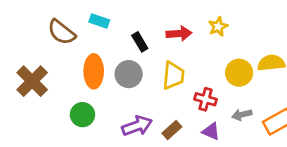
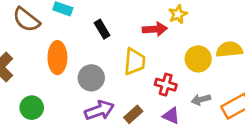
red arrow: (179, 34) -> (155, 29), moved
gray circle: (129, 74) -> (91, 78), moved
green circle: (82, 115) -> (32, 108), moved

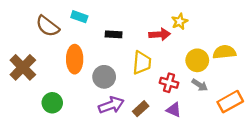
black rectangle: (102, 29) -> (114, 34), turned -56
gray arrow: (201, 99) -> (200, 85), moved, turned -133

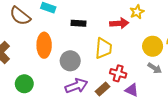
red cross: (169, 83) -> (118, 73), moved

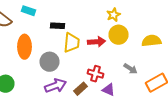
red arrow: (119, 23) -> (96, 42), moved
yellow circle: (153, 46) -> (118, 35), moved
yellow trapezoid: (104, 48) -> (72, 43), moved

